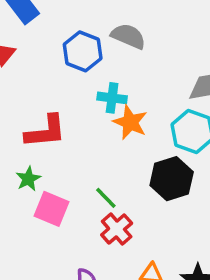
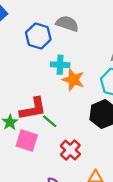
red L-shape: (45, 131) -> (33, 109), moved
green line: (106, 198) -> (50, 121), moved

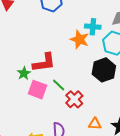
cyan cross: (60, 65) -> (93, 27), moved
green line: (50, 121) -> (59, 85), moved

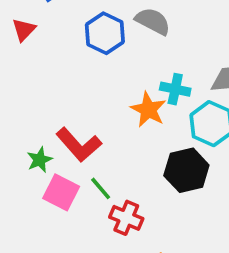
red L-shape: (44, 63) -> (79, 145), turned 50
red cross: (74, 99) -> (126, 218), turned -30

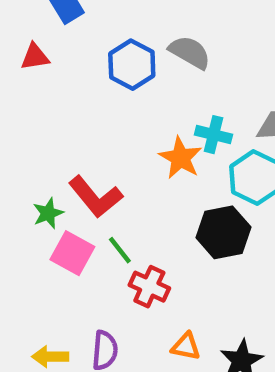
red triangle: (24, 30) -> (35, 57), turned 35

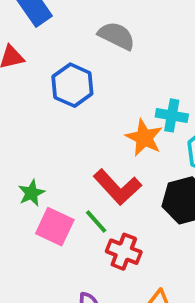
gray semicircle: (190, 52) -> (117, 36), moved
blue hexagon: (132, 65) -> (72, 85), moved
red L-shape: (96, 197) -> (117, 187), moved

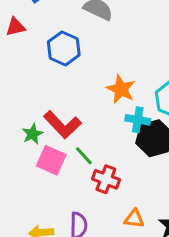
cyan cross: (172, 115) -> (138, 120), moved
red L-shape: (117, 187) -> (62, 125), moved

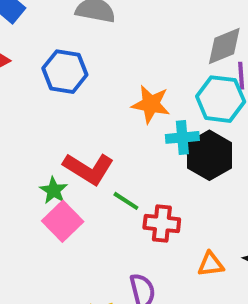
pink square: (51, 160) -> (63, 221), moved, turned 36

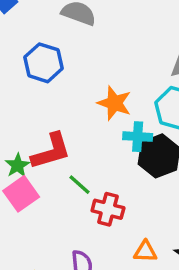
red L-shape: (88, 169) -> (51, 151), turned -57

